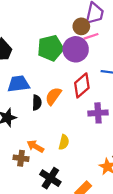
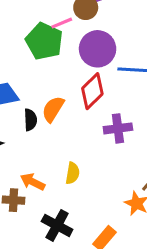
pink line: (91, 36) -> (62, 23), moved
green pentagon: (50, 48) -> (44, 41), turned -30
purple circle: (76, 49) -> (98, 49), moved

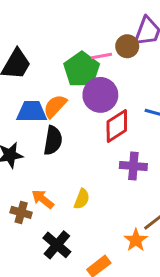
purple circle: (98, 49) -> (100, 95), moved
orange semicircle: (53, 109) -> (55, 106), moved
black semicircle: (30, 120) -> (53, 140), size x1.4

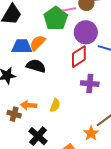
purple circle: (100, 95) -> (86, 32), moved
black semicircle: (53, 140) -> (36, 66), turned -84
orange arrow: (43, 199) -> (29, 105), turned -35

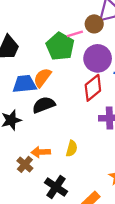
black semicircle: (36, 66) -> (44, 105), turned -30
brown cross: (14, 114) -> (25, 164), turned 32

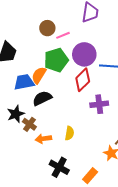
brown circle: (94, 24) -> (47, 28), moved
green pentagon: (60, 46) -> (56, 60), moved, turned 30
brown cross: (25, 164) -> (29, 124), moved

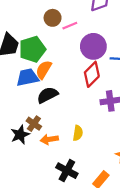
green pentagon: (56, 60) -> (32, 49), moved
black star: (16, 114) -> (20, 135), moved

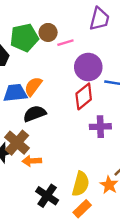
green pentagon: (32, 49) -> (24, 38), moved
brown cross: (34, 124) -> (17, 143), size x1.5
yellow semicircle: (78, 133) -> (81, 184), moved, size x1.5

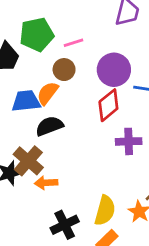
brown circle: (48, 32) -> (64, 70), moved
pink line: (65, 43) -> (73, 43), moved
black cross: (47, 196) -> (65, 225), turned 30

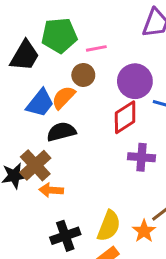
blue trapezoid: (26, 101) -> (40, 103), turned 128

